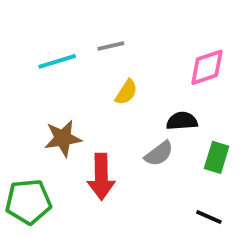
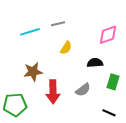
gray semicircle: (159, 154) -> (83, 90), moved

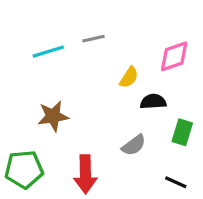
yellow semicircle: (66, 48) -> (129, 77), moved
red arrow: (53, 92) -> (85, 174), moved

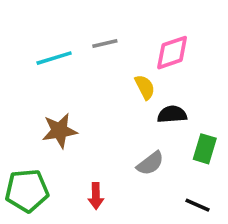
pink diamond: (174, 56) -> (172, 53), moved
yellow semicircle: (129, 77) -> (145, 87), turned -60
red arrow: (85, 174) -> (96, 196), size x0.6

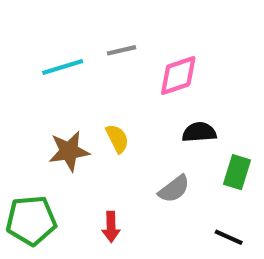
pink diamond: (172, 53) -> (178, 75), moved
yellow semicircle: (145, 87) -> (117, 139), moved

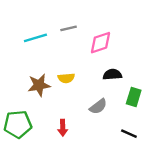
yellow semicircle: (117, 139) -> (66, 78), turned 112

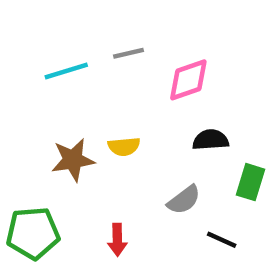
black line: (129, 134) -> (222, 240), moved

